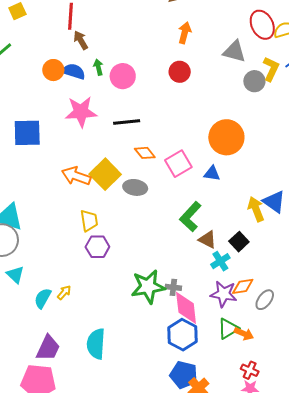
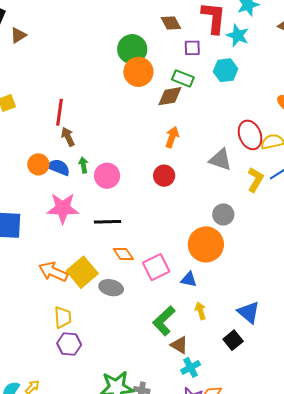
gray circle: (254, 81) -> (223, 214), moved
yellow arrow: (256, 209) -> (200, 311), moved, size x0.7
black square: (239, 242) -> (233, 340), moved

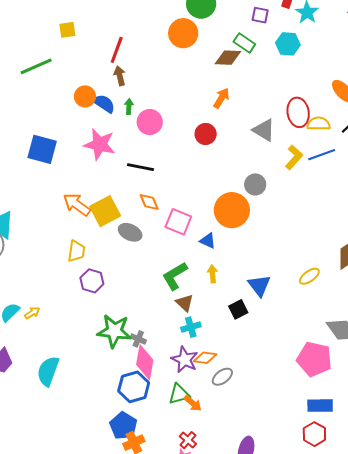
orange circle: (138, 72) -> (183, 33), moved
pink square: (156, 267) -> (178, 222), turned 36
purple hexagon: (69, 344) -> (92, 281), moved

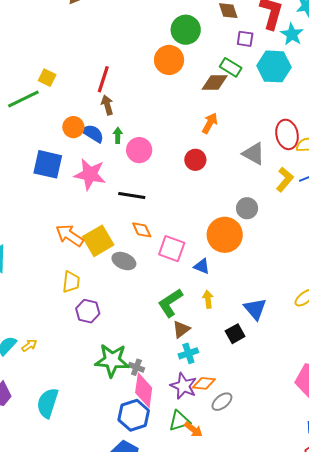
yellow square: (67, 30) -> (47, 78), moved, turned 36
cyan hexagon: (288, 44) -> (274, 66), size x1.4
blue square: (42, 149) -> (48, 164), moved
brown triangle: (185, 303) -> (181, 329), turned 42

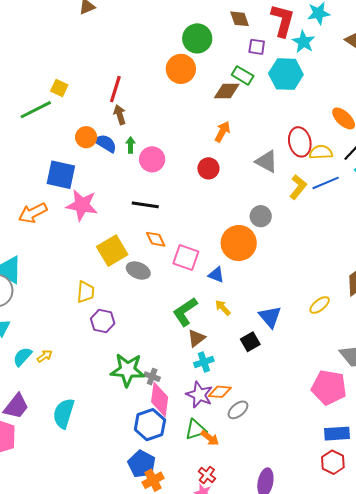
pink star: (90, 174) -> (82, 205), moved
orange arrow: (70, 235) -> (33, 213), moved, turned -60
yellow arrow: (208, 299) -> (223, 308), turned -36

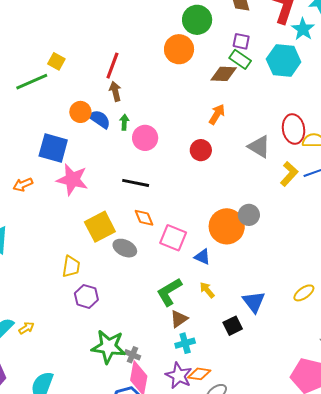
purple square: (257, 47) -> (241, 41), moved
orange arrow: (33, 213) -> (23, 185), size x0.7
gray circle: (261, 216) -> (249, 215), moved

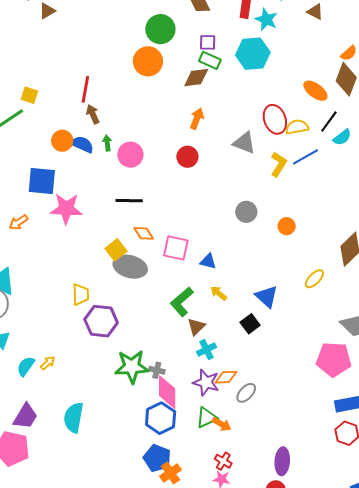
orange circle: (227, 226) -> (287, 226), moved, size x0.5
yellow square: (100, 227) -> (116, 250), moved, size x0.7
gray ellipse: (125, 248) -> (130, 267), size x1.4
purple hexagon: (86, 296) -> (101, 321), size x1.4

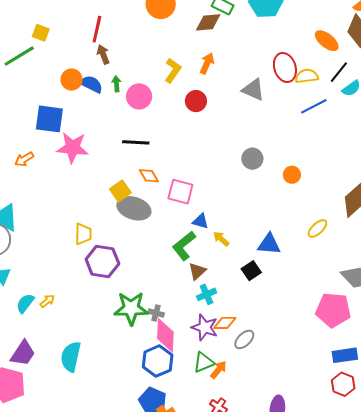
yellow L-shape: (279, 164) -> (173, 70), moved
blue triangle: (208, 261) -> (201, 221), moved
blue triangle: (267, 296) -> (269, 244), turned -40
orange arrow: (222, 424) -> (218, 370), turned -84

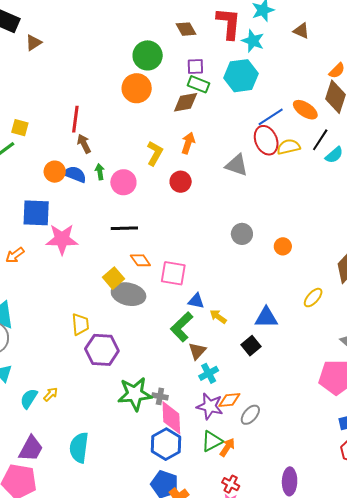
blue line: (314, 106) -> (271, 117), moved

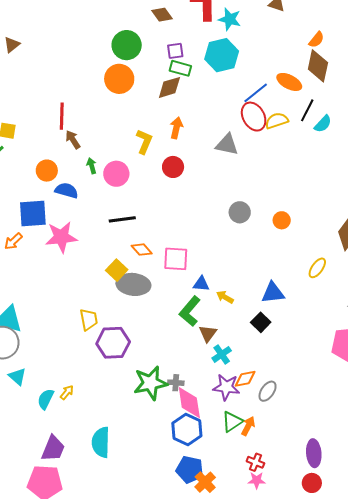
blue semicircle: (75, 174) -> (66, 190), moved
orange arrow: (15, 255) -> (13, 241), moved

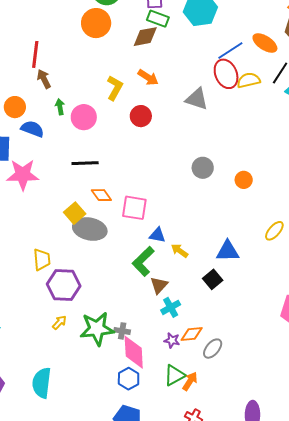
orange arrow: (176, 128) -> (148, 77), turned 105
purple star: (226, 387) -> (172, 340), size x0.6
yellow arrow: (67, 392) -> (59, 322), moved
blue hexagon: (187, 429) -> (129, 379), size x0.7

